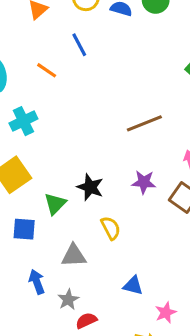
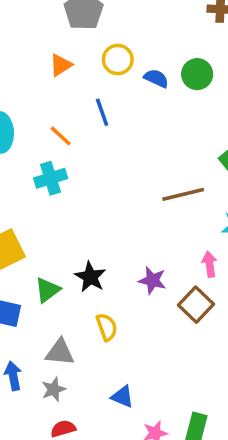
cyan cross: (23, 121) -> (51, 178), moved
brown line: (144, 123) -> (183, 194), moved
gray star: (68, 300) -> (54, 389), moved

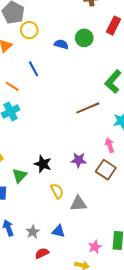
yellow circle: (118, 60) -> (29, 30), moved
gray triangle: (60, 352) -> (78, 204), moved
blue triangle: (122, 397) -> (58, 231), moved

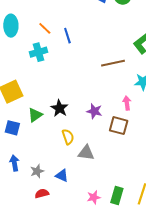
blue line: (34, 69) -> (67, 36), moved
brown square: (106, 170) -> (119, 126), turned -30

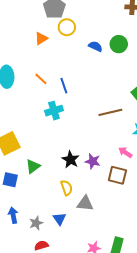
cyan cross: (39, 52) -> (54, 111), moved
pink arrow: (127, 103) -> (125, 152), turned -48
black star: (60, 108) -> (71, 160), moved
blue triangle: (62, 176) -> (59, 219), moved, turned 32

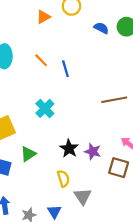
cyan cross: (54, 111) -> (45, 108), moved, turned -30
gray triangle: (85, 203) -> (83, 196), turned 48

